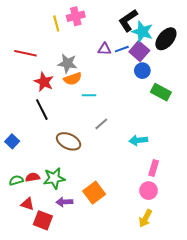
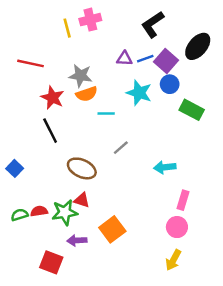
cyan star: (142, 32) -> (139, 93), moved
red triangle: (27, 204) -> (82, 200), moved

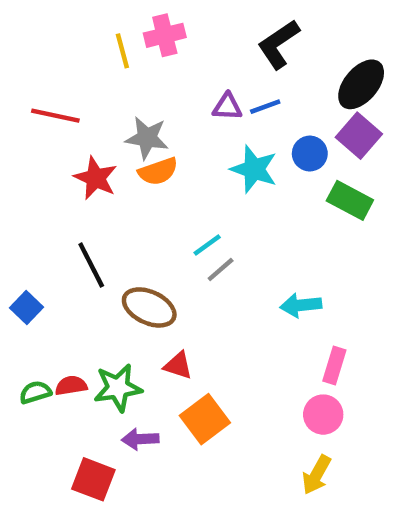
purple square: (166, 61) -> (359, 136), moved
cyan line: (106, 114) -> (207, 245), moved, turned -35
black line: (50, 131) -> (91, 265), moved
red triangle: (82, 200) -> (178, 365), moved

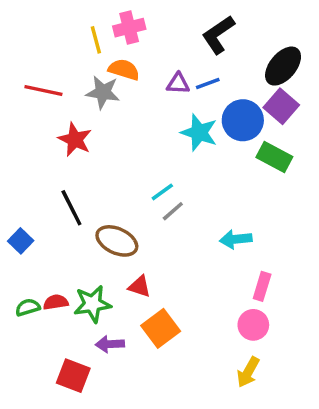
gray star: (147, 138) -> (103, 92), moved
blue circle: (310, 154) -> (243, 120), size x1.5
orange semicircle: (158, 171) -> (124, 70), moved, turned -144

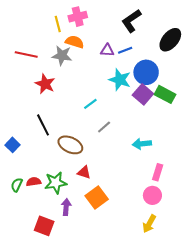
purple square: (281, 106) -> (143, 94), moved
cyan line: (162, 192) -> (90, 104), moved
green semicircle: (28, 307) -> (17, 185), turned -48
purple arrow: (110, 344) -> (66, 207), turned 98

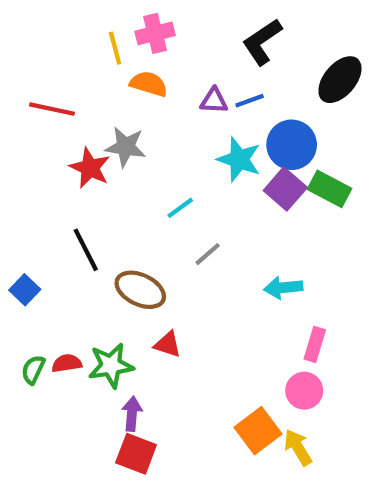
gray star: (62, 56) -> (126, 147), moved
orange square: (97, 197) -> (258, 431), moved
yellow arrow: (149, 224) -> (298, 447), turned 120
red square: (44, 226) -> (136, 454), moved

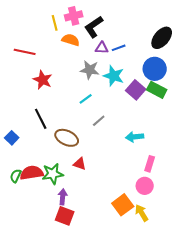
black L-shape: (262, 42) -> (94, 27), moved
blue circle: (292, 145) -> (155, 69), moved
gray star: (126, 147) -> (90, 70), moved
red semicircle: (67, 363) -> (32, 173), size x1.6

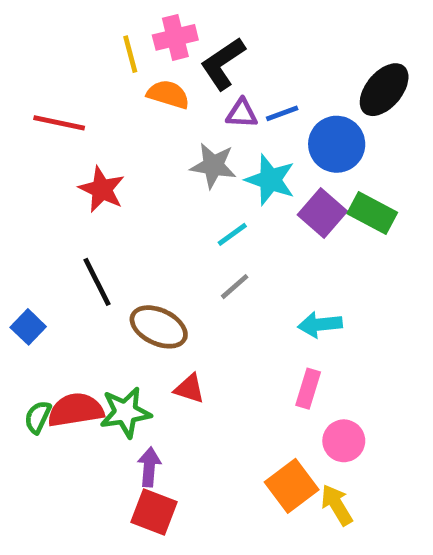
blue circle: (155, 69) -> (337, 144), moved
cyan line: (86, 99) -> (232, 234), moved
pink rectangle: (150, 164) -> (308, 389), moved

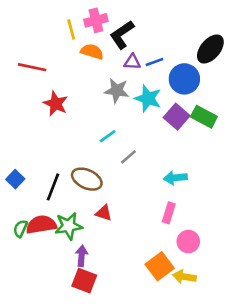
cyan line: (232, 234) -> (108, 136), moved
black line: (97, 282) -> (53, 187), moved, turned 48
yellow arrow: (337, 505) -> (184, 277), turned -50

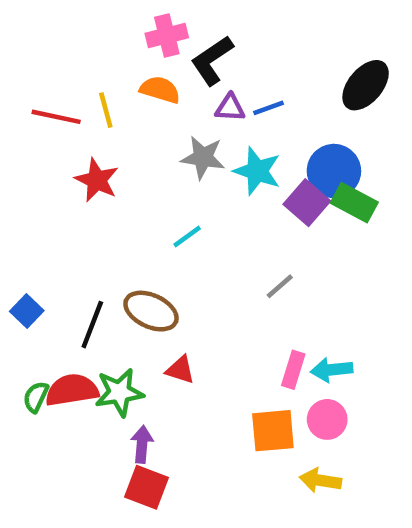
yellow line: (71, 29) -> (106, 110), moved
blue circle: (184, 79) -> (334, 171), moved
gray line: (128, 157) -> (280, 286), moved
cyan arrow: (175, 178) -> (332, 370), moved
orange square: (160, 266) -> (273, 431), moved, turned 32

